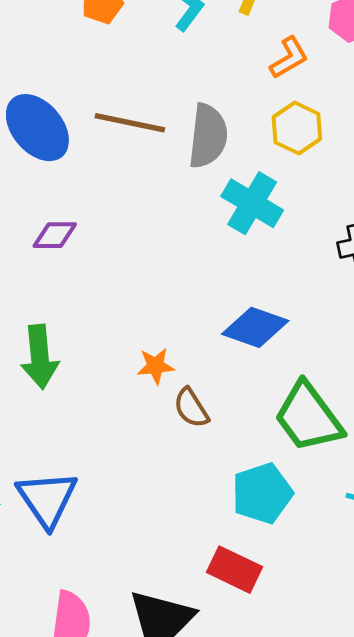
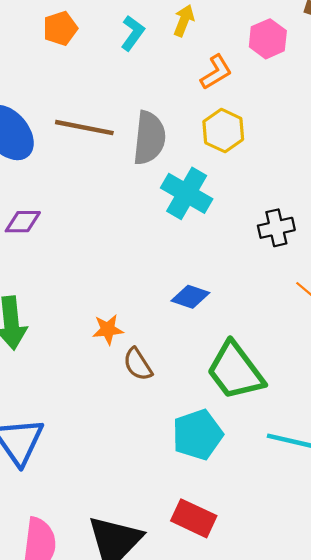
blue diamond: (255, 327) -> (190, 297), size x0.7
red rectangle: (235, 570) -> (194, 518), moved

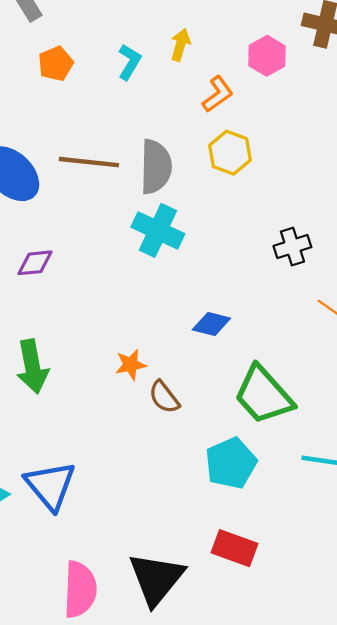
cyan cross: (187, 193) -> (158, 230), moved

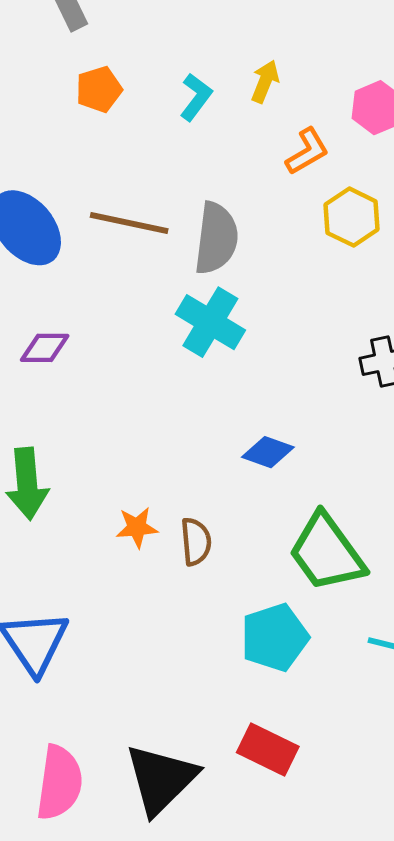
yellow hexagon: (230, 153) -> (352, 217), moved
orange star: (131, 365) -> (137, 527), moved
brown semicircle: (164, 397) -> (196, 542), turned -153

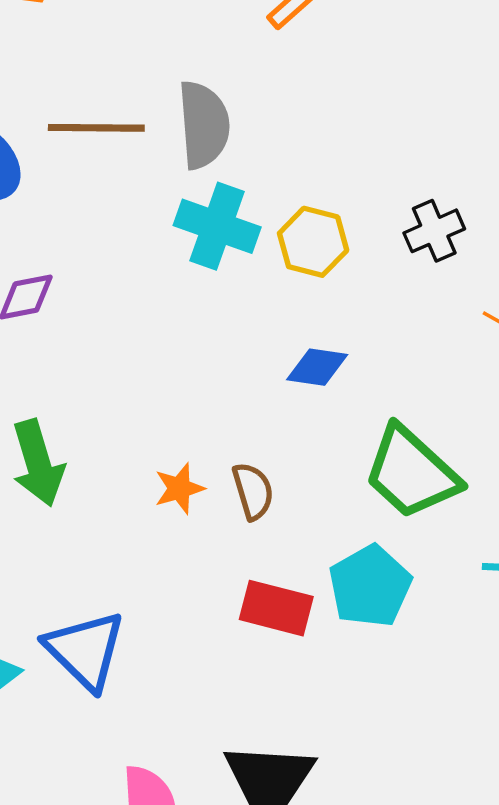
yellow hexagon: (352, 217) -> (313, 242), moved
red rectangle: (268, 749) -> (276, 608), moved

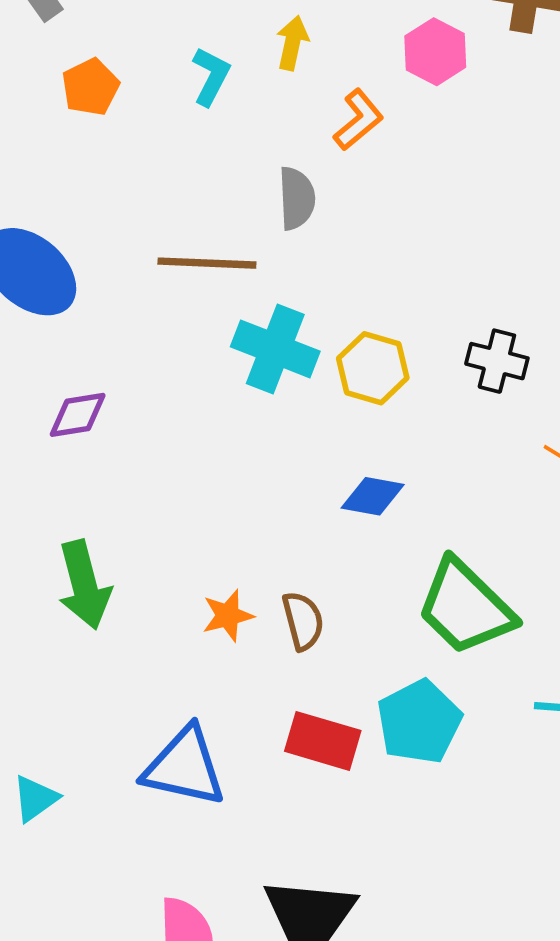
gray semicircle: (204, 125) -> (297, 198), moved, size x0.7
brown line: (96, 128) -> (207, 263), moved
black cross: (434, 231) -> (497, 361), turned 36
blue triangle: (85, 650) -> (184, 767), moved, turned -34

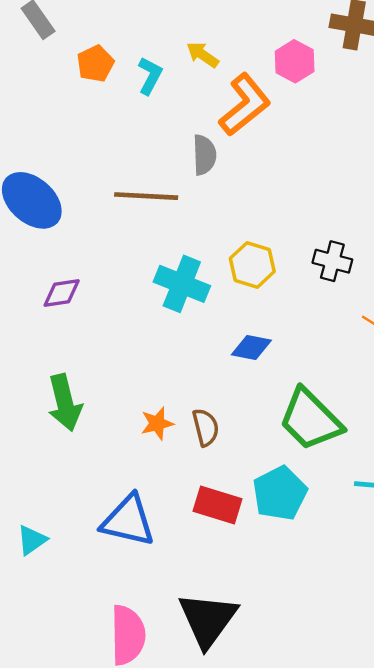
yellow arrow: (292, 43) -> (203, 55), turned -68
orange pentagon: (90, 87) -> (95, 64), moved
orange L-shape: (358, 120) -> (245, 105), size x1.6
cyan cross: (275, 349) -> (182, 284), moved

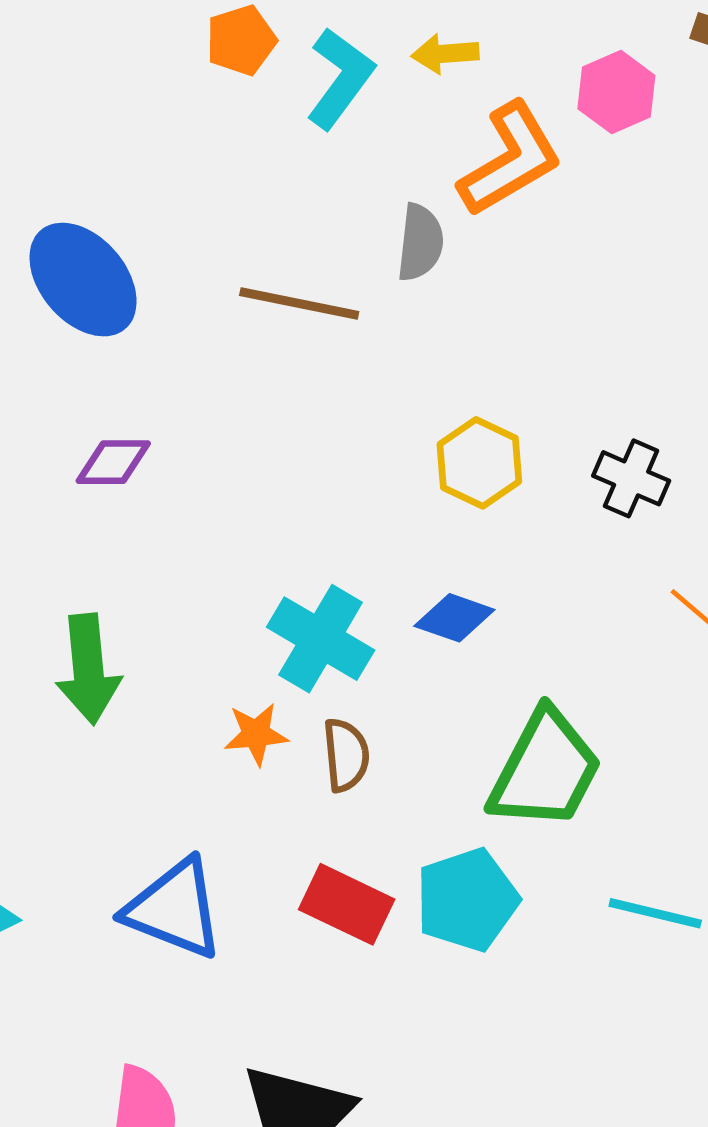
yellow arrow: (203, 55) -> (445, 54), turned -48
cyan L-shape: (150, 76) -> (340, 78), size x1.4
cyan cross: (182, 284) -> (321, 639), moved
green trapezoid: (310, 420) -> (545, 770), turned -116

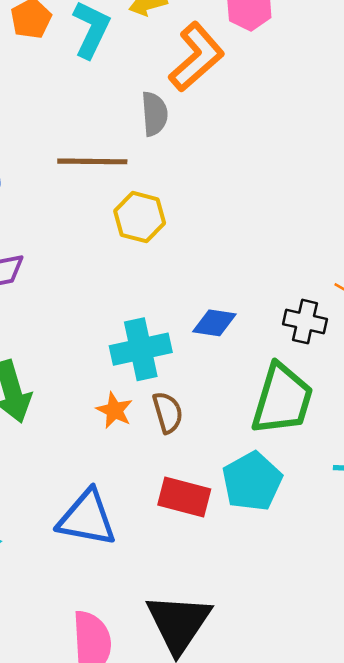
yellow hexagon: (479, 463) -> (140, 217), moved
black cross: (631, 478) -> (305, 322), moved
cyan cross: (321, 639) -> (141, 349), turned -32
orange star: (256, 734) -> (114, 410), turned -30

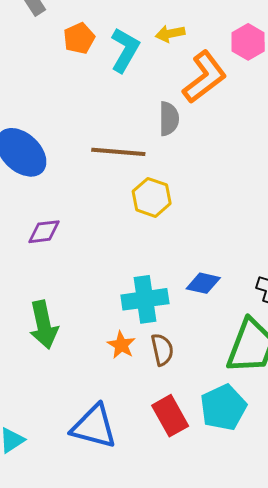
red rectangle: (184, 497) -> (170, 416), turned 42

